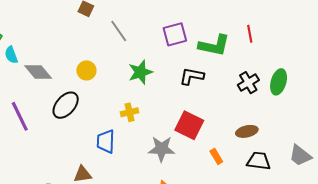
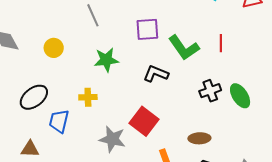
green L-shape: (214, 45) -> (184, 48), turned 32
green ellipse: (279, 82) -> (240, 96), turned -60
black ellipse: (66, 105) -> (34, 97), moved

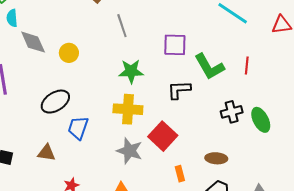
yellow circle: (54, 48) -> (69, 53), moved
black L-shape: (156, 74) -> (179, 90), turned -30
yellow cross: (88, 97) -> (128, 109), moved, size x1.6

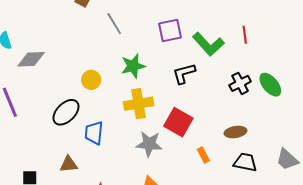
gray diamond: (33, 42) -> (31, 59), turned -56
yellow circle: (69, 53) -> (91, 80), moved

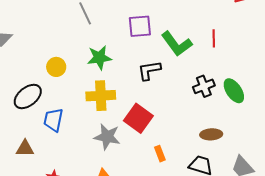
brown ellipse: (235, 132) -> (211, 134), moved

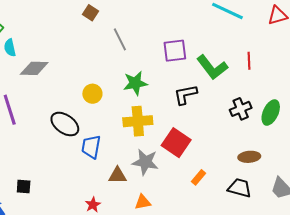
green ellipse: (234, 91) -> (271, 113), turned 60
black ellipse: (28, 96) -> (65, 124), turned 76
brown triangle: (25, 148) -> (117, 175), moved
orange rectangle: (160, 154) -> (198, 177), turned 63

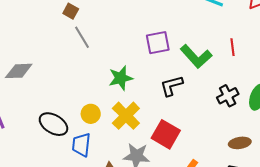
gray line: (120, 39) -> (82, 37), moved
yellow circle: (92, 94) -> (91, 114), moved
yellow cross: (138, 121) -> (126, 116), turned -36

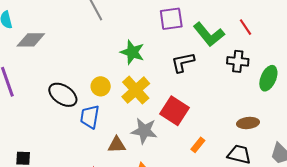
red line: (232, 47) -> (246, 27), turned -30
green star: (121, 78) -> (132, 52), turned 30
black cross: (228, 96) -> (238, 61), moved, turned 30

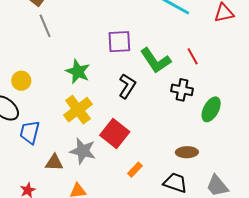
black L-shape: (183, 62) -> (127, 86), turned 130
yellow circle: (101, 86) -> (21, 81), moved

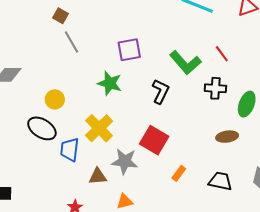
purple square: (119, 42) -> (129, 50), moved
yellow cross: (78, 110) -> (99, 128), moved
brown ellipse: (187, 152) -> (227, 137), moved

